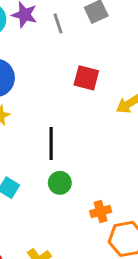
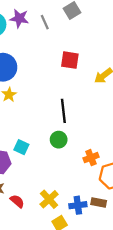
black line: (51, 143) -> (63, 111), moved

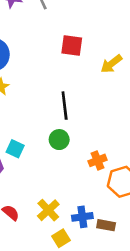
brown rectangle: (99, 202) -> (106, 225), moved

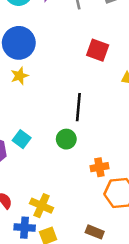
yellow cross: (48, 210) -> (42, 206), turned -35
blue cross: (82, 217) -> (25, 228), moved

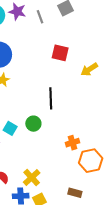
green circle: (66, 139) -> (33, 124), moved
yellow cross: (42, 206) -> (32, 178), turned 30

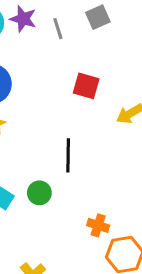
orange cross: (72, 143) -> (98, 225), turned 32

